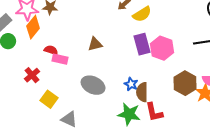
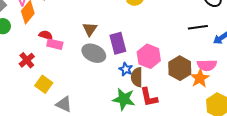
brown triangle: (95, 44) -> (90, 29), turned -42
purple rectangle: (142, 44) -> (118, 43), moved
pink hexagon: (162, 48) -> (149, 56), moved
gray ellipse: (93, 85) -> (94, 53), moved

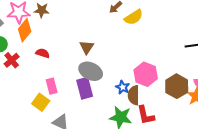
purple rectangle: (118, 43) -> (85, 88), moved
pink rectangle: (55, 44) -> (52, 86), moved, turned 63
red cross: (27, 60) -> (12, 60), moved

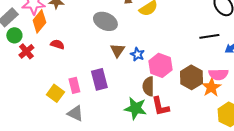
brown triangle: (87, 47) -> (117, 50), moved
gray ellipse: (91, 71) -> (105, 21), moved
pink rectangle: (52, 86) -> (74, 85), moved
blue star: (123, 87) -> (137, 54), moved

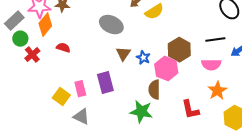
pink semicircle: (218, 74) -> (211, 65), moved
brown hexagon: (191, 77) -> (179, 50), moved
red L-shape: (160, 106) -> (190, 110), moved

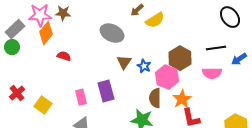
green circle: (20, 39) -> (12, 47), moved
red cross: (32, 55) -> (17, 93), moved
orange star: (217, 91) -> (182, 99), moved
yellow square: (61, 97) -> (43, 105), moved

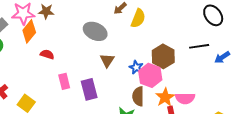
yellow semicircle: (155, 20) -> (138, 18), turned -36
blue star: (144, 66) -> (136, 67), moved
pink semicircle: (212, 73) -> (185, 98), moved
pink rectangle: (81, 97) -> (64, 81), moved

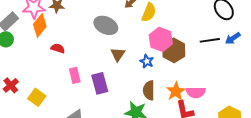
blue arrow: (222, 57) -> (233, 38), moved
pink hexagon: (150, 75) -> (161, 39), moved

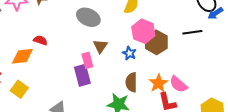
orange diamond: (40, 25) -> (22, 56), moved, turned 45
blue arrow: (233, 38) -> (215, 13), moved
pink rectangle: (75, 75) -> (87, 60), moved
pink semicircle: (196, 92) -> (178, 84), turned 42

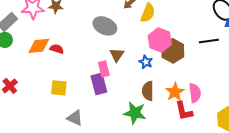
orange diamond: (22, 56) -> (39, 46), moved
pink semicircle: (178, 84) -> (195, 93), turned -138
yellow square: (19, 89) -> (59, 88), moved, turned -30

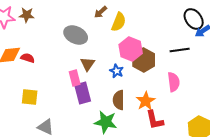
purple rectangle: (99, 84) -> (83, 93), moved
pink semicircle: (195, 93) -> (174, 82), moved

